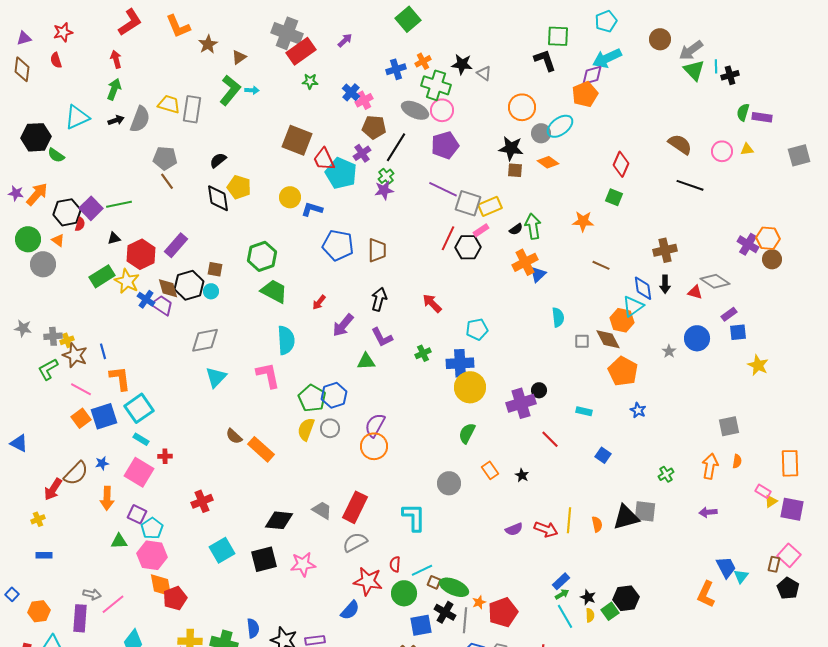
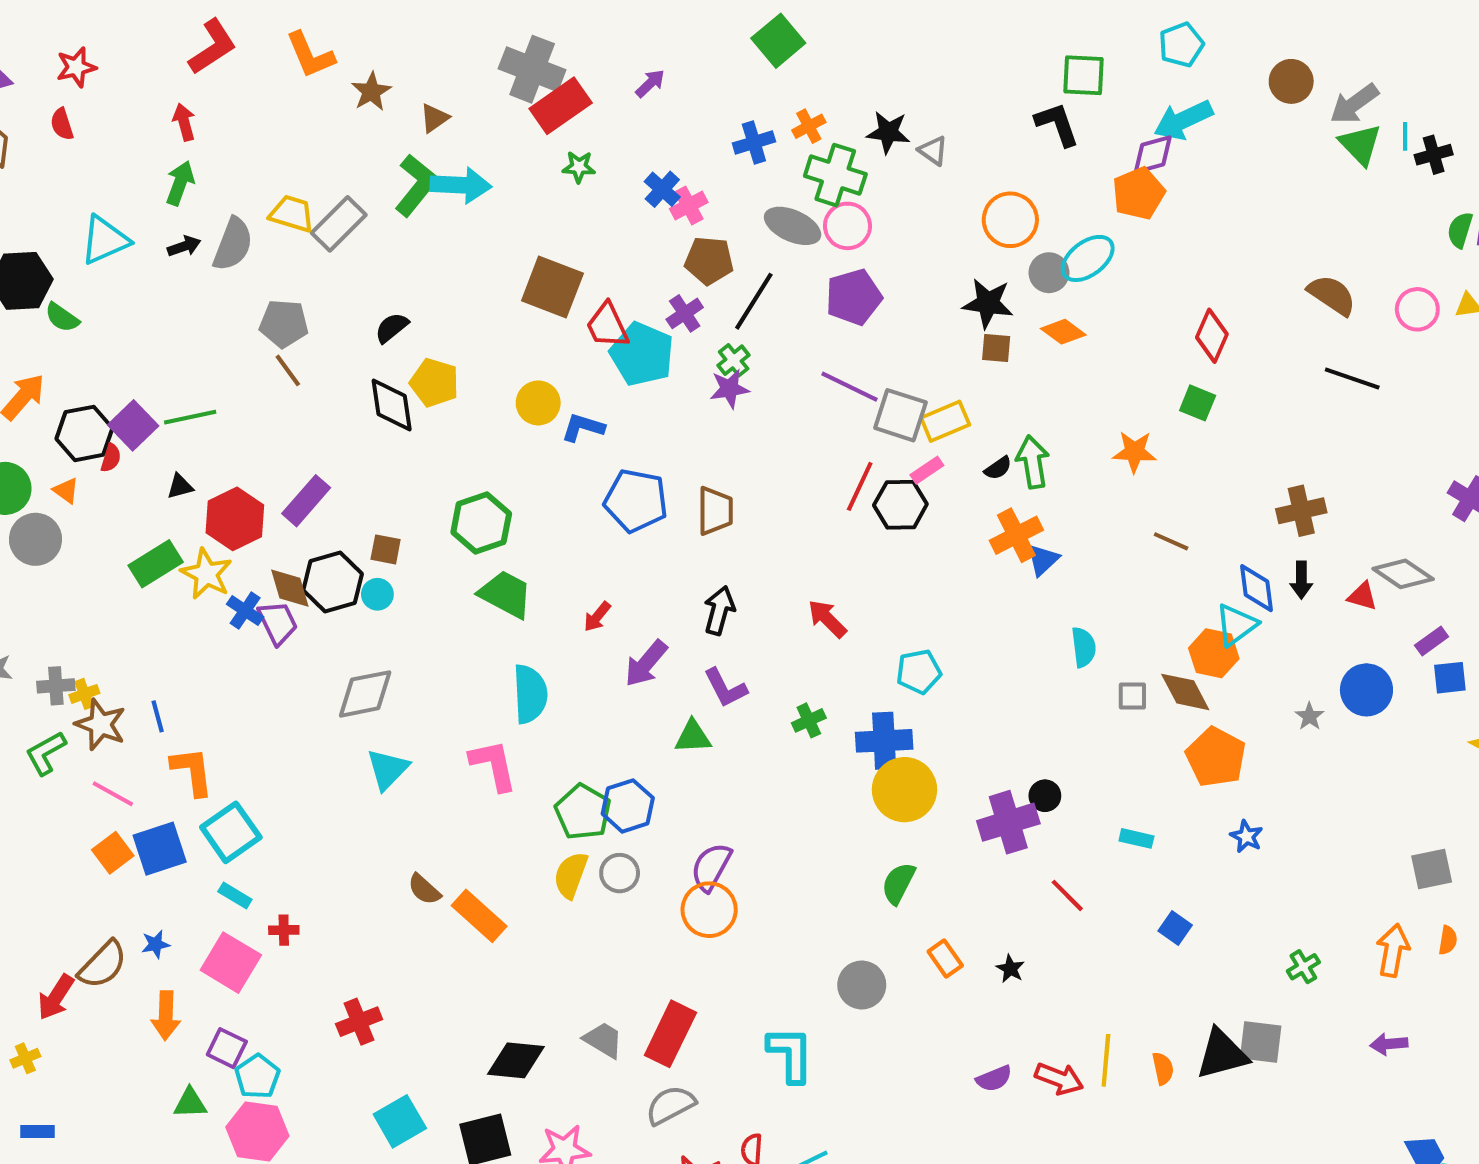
cyan arrow: (252, 90) -> (461, 185), size x2.0
gray rectangle: (192, 109) -> (339, 224), turned 36
purple trapezoid: (162, 305) -> (278, 623), turned 30

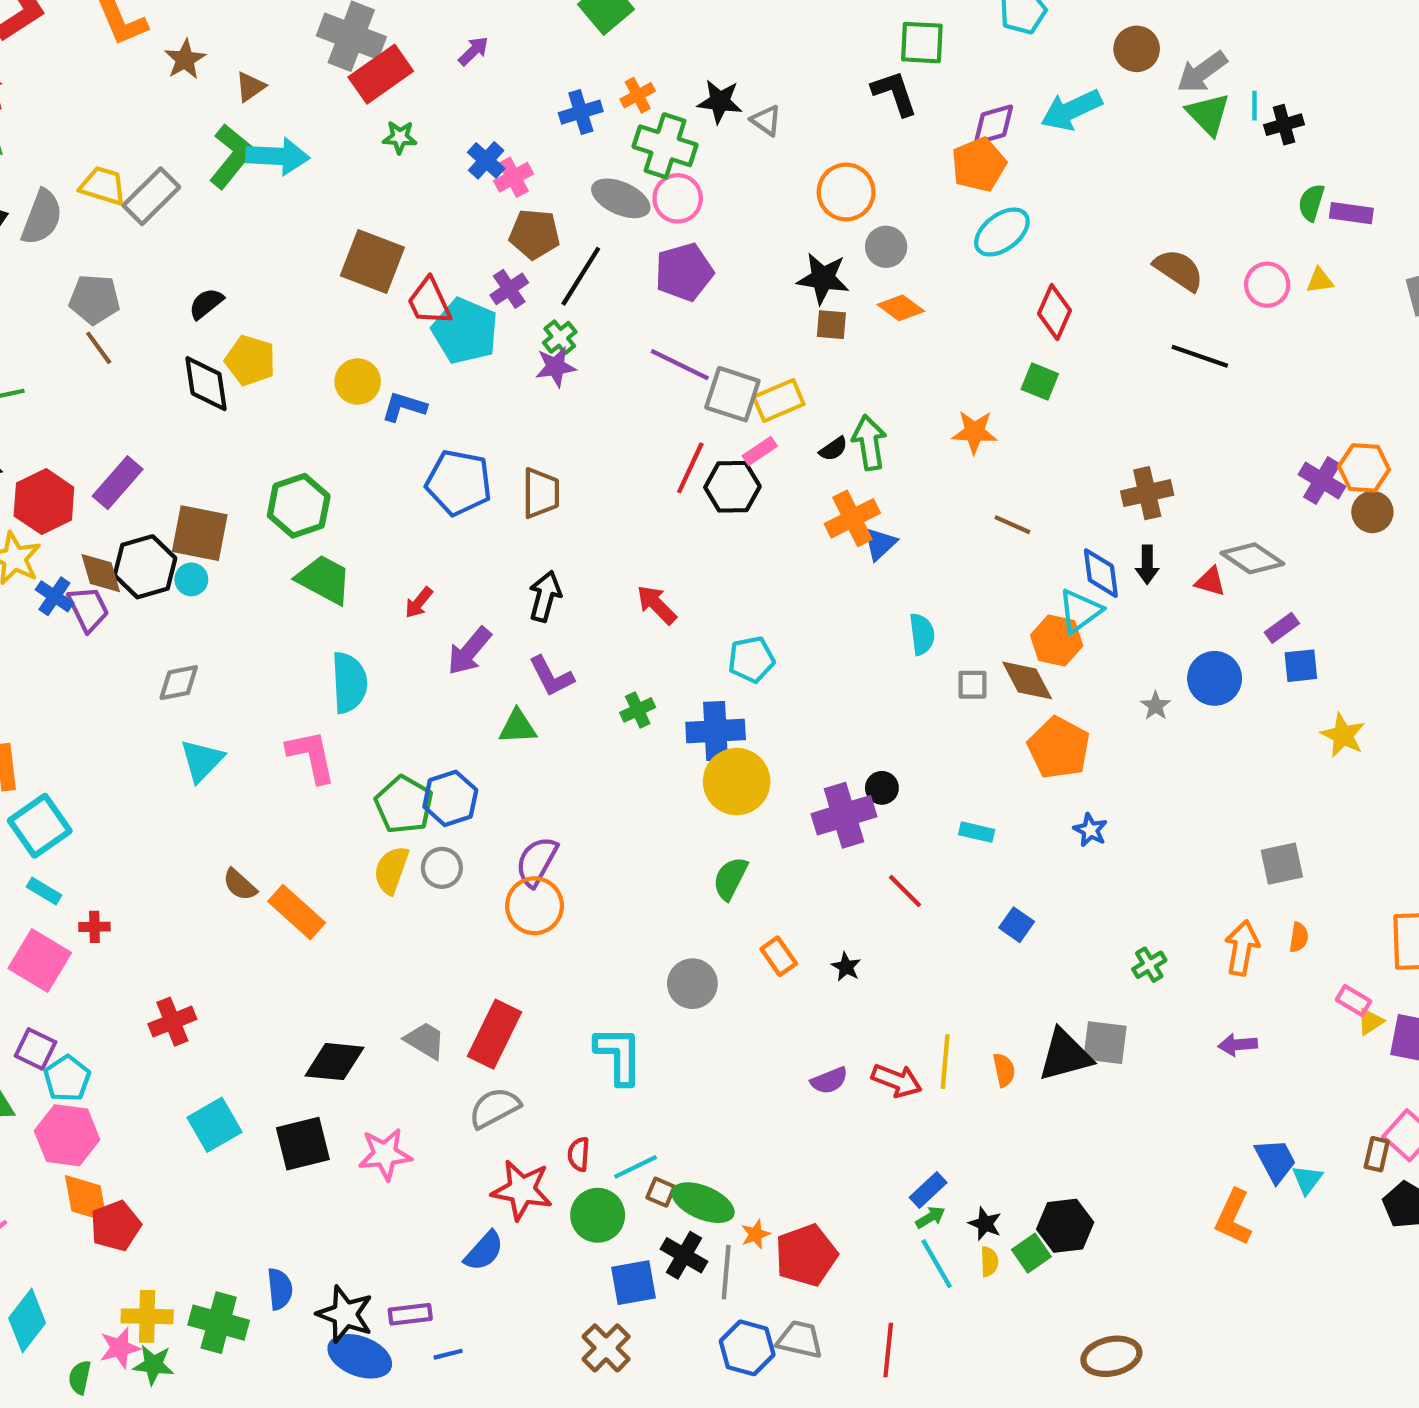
cyan arrow: (1183, 120) -> (1071, 110), moved
cyan ellipse: (1088, 258) -> (1002, 232), moved
brown square: (386, 549) -> (200, 533), size x1.8
gray diamond: (365, 694) -> (179, 683), size x0.7

